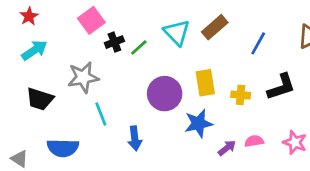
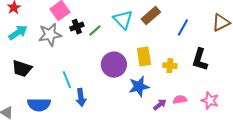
gray star: (83, 77) -> (50, 35), moved
black L-shape: (281, 87) -> (200, 60), turned 125
blue arrow: (135, 138) -> (81, 98), moved

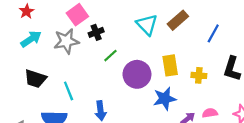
green line: (95, 31) -> (110, 56), moved
cyan line: (67, 80) -> (69, 91), moved

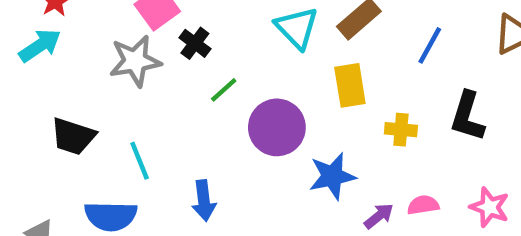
black cross: (96, 32) -> (195, 43), turned -32
cyan arrow: (31, 39) -> (40, 45), moved
yellow rectangle: (170, 65) -> (350, 85), moved

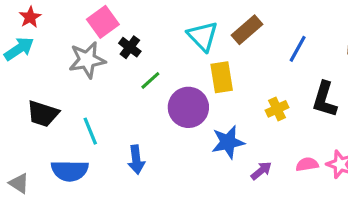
yellow rectangle: (350, 85) -> (222, 77), moved
yellow cross: (401, 130) -> (277, 109), turned -30
pink semicircle: (423, 205) -> (307, 164), moved

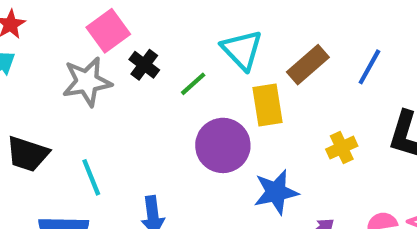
brown rectangle: (247, 30) -> (308, 65), moved
green line: (150, 80) -> (193, 84), moved

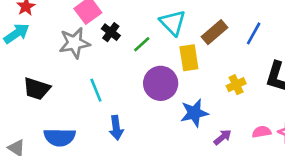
cyan line: (91, 177) -> (96, 90), moved

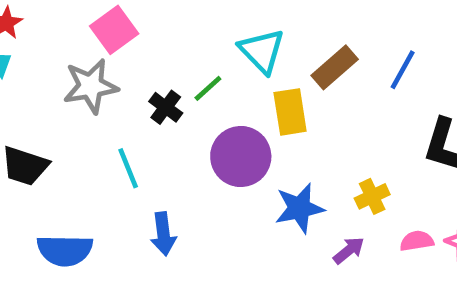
black cross: (111, 32) -> (166, 107), moved
yellow cross: (236, 85) -> (372, 196), moved

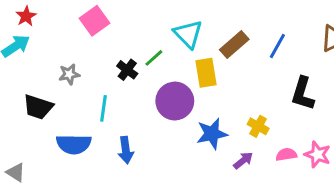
gray star: (91, 86) -> (69, 74), moved, size x0.6
cyan line: (128, 168) -> (103, 108), turned 30
yellow cross: (372, 196) -> (258, 126), turned -36
blue semicircle: (65, 250) -> (74, 144), moved

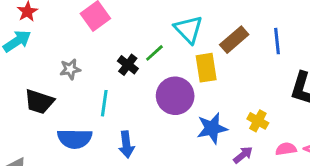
blue line: (277, 46) -> (277, 41), turned -35

